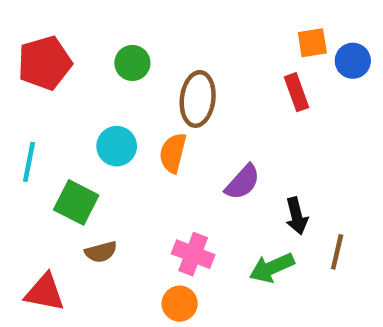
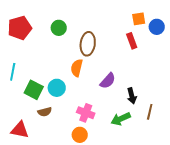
cyan circle: (117, 146) -> (57, 88), moved

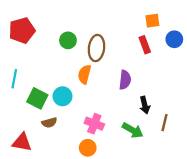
blue circle: (157, 27) -> (174, 39), moved
green circle: (59, 28) -> (68, 40), moved
purple semicircle: (108, 81) -> (125, 80), moved, turned -36
green arrow: (121, 119) -> (133, 130), turned -126

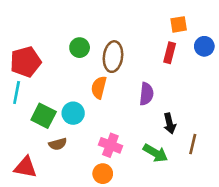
red pentagon: (22, 30) -> (26, 62), moved
red rectangle: (145, 45) -> (170, 53), turned 35

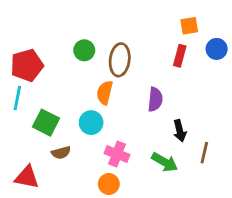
cyan circle: (73, 113) -> (91, 123), moved

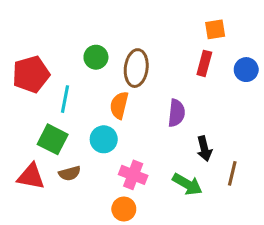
blue circle: (217, 49) -> (246, 70), moved
cyan line: (17, 98) -> (65, 99), moved
red triangle: (27, 177) -> (31, 176), moved

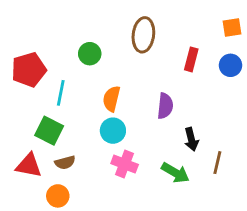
orange square: (215, 29) -> (232, 28), moved
brown ellipse: (136, 68) -> (143, 35), moved
cyan circle: (104, 139) -> (113, 131), moved
orange circle: (124, 209) -> (58, 196), moved

